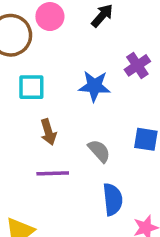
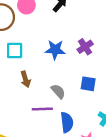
purple cross: (137, 65) -> (85, 47), moved
purple line: (53, 173) -> (42, 109), moved

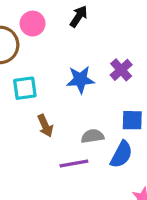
gray semicircle: (58, 91) -> (92, 136), turned -49
blue semicircle: (67, 122) -> (121, 154), moved, turned 42

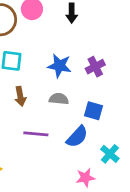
black arrow: (79, 16) -> (72, 13), turned 132
gray semicircle: (92, 136) -> (59, 99), moved

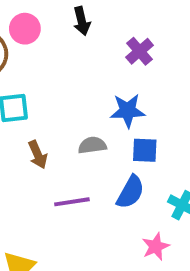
blue star: (59, 66) -> (128, 111), moved
purple cross: (95, 67) -> (140, 51), moved

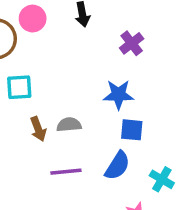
gray semicircle: (92, 145) -> (69, 125), moved

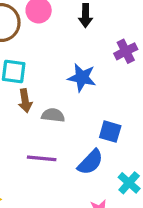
blue star: (119, 95) -> (82, 78), moved
brown arrow: (38, 129) -> (25, 101), moved

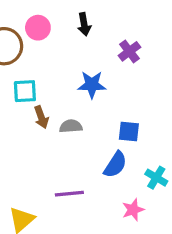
purple line: (42, 158) -> (69, 194), moved

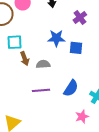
blue square: (129, 132) -> (76, 48), moved
purple line: (69, 194) -> (41, 90), moved

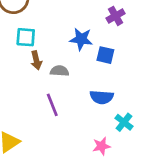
blue semicircle: (71, 88) -> (102, 97), moved, turned 54
purple line: (41, 90) -> (52, 105), turned 66

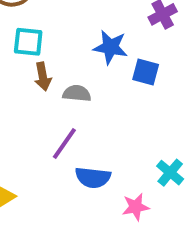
blue semicircle: (102, 97) -> (93, 178), moved
purple line: (52, 105) -> (64, 143), turned 55

